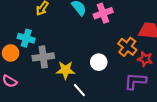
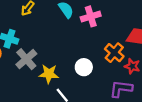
gray cross: (43, 57) -> (26, 59), turned -36

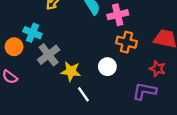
orange cross: (114, 53) -> (126, 42), moved, turned -30

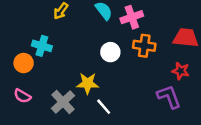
gray cross: (49, 55) -> (63, 102), moved
white circle: (107, 67) -> (110, 52), moved
purple L-shape: (144, 91) -> (169, 97), turned 65

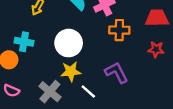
white circle: (110, 52) -> (69, 43), moved, size x1.5
purple L-shape: (169, 97) -> (117, 73), moved

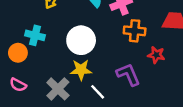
red star: (156, 49) -> (156, 55), moved

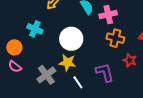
orange circle: (18, 53) -> (14, 47), moved

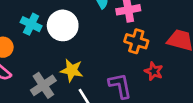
white circle: (71, 39) -> (63, 25), moved

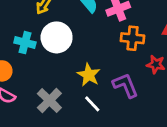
yellow star: (72, 70) -> (89, 75), moved, turned 30

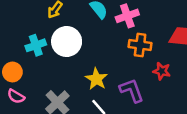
cyan cross: (25, 43) -> (36, 45), turned -36

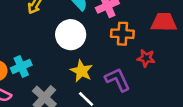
white circle: (67, 42) -> (71, 35), moved
cyan cross: (36, 45) -> (21, 67), moved

